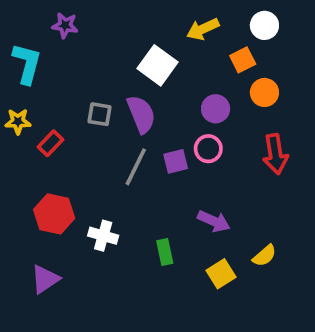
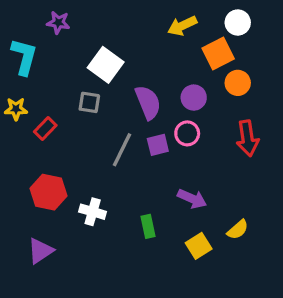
orange square: (243, 60) -> (218, 53), size x1.4
white square: (158, 65) -> (106, 65), moved
purple semicircle: (141, 114) -> (148, 102), moved

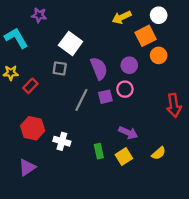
cyan L-shape: (24, 57) -> (16, 38), turned -45
red arrow: (248, 138) -> (174, 105), moved
yellow square: (199, 246) -> (124, 156), moved

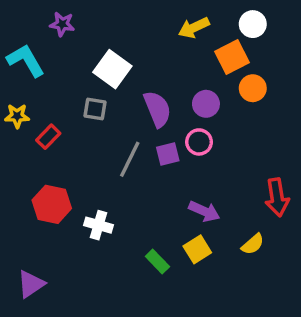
red arrow: (174, 105) -> (277, 197), moved
green rectangle: (99, 151) -> (157, 262), moved, turned -32
purple triangle: (27, 167) -> (31, 284), moved

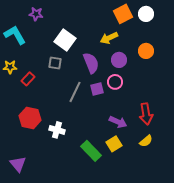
yellow arrow: (194, 28) -> (109, 38), moved
orange square: (232, 57) -> (123, 14), moved
red arrow: (277, 197) -> (146, 114), moved
green rectangle: (157, 262) -> (91, 151), size x1.5
purple triangle: (31, 284) -> (18, 164), turned -36

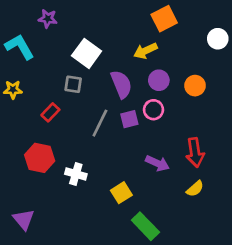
white circle: (146, 14) -> (218, 39), moved
orange circle: (146, 51) -> (195, 86), moved
red rectangle: (28, 79) -> (50, 112), moved
yellow square: (114, 144) -> (121, 193), moved
green rectangle: (91, 151) -> (145, 226), moved

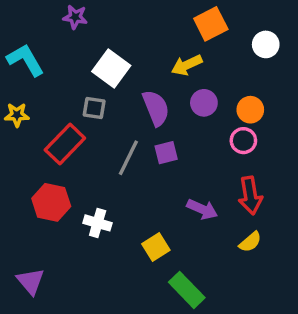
purple star: (48, 19) -> (75, 17), moved
white circle: (218, 39) -> (266, 44), moved
pink circle: (153, 110) -> (243, 141), moved
red rectangle: (50, 112) -> (65, 144), size x1.6

